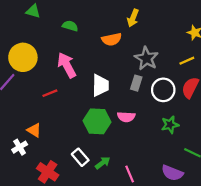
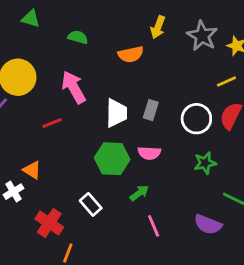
gray star: (146, 58) -> (202, 36), moved
gray rectangle: (136, 83) -> (151, 110), moved
green arrow: (103, 163) -> (139, 193), moved

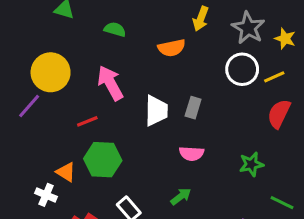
white circle: (196, 119) -> (242, 69), moved
green hexagon: (112, 159) -> (103, 160), moved
white cross: (14, 192) -> (46, 195), turned -36

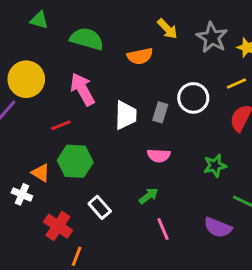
yellow arrow: (201, 19) -> (167, 29), turned -65
green semicircle: (115, 29) -> (87, 39), size x1.6
white circle: (242, 69) -> (193, 98), moved

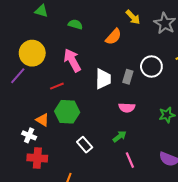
green semicircle: (87, 39) -> (75, 24), size x0.6
orange semicircle: (140, 56) -> (113, 37), turned -36
red cross: (58, 226) -> (37, 158), moved, turned -30

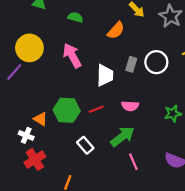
gray rectangle: (128, 77) -> (131, 64), moved
red line: (57, 86) -> (96, 109), moved
green arrow: (120, 136) -> (122, 137), size x1.6
red cross: (37, 158) -> (35, 159), turned -36

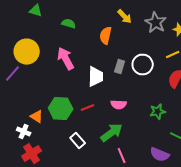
orange semicircle: (116, 30) -> (106, 36), turned 150

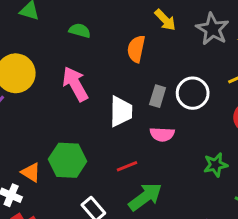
pink semicircle: (119, 105) -> (162, 134), moved
red line: (88, 108) -> (127, 166), moved

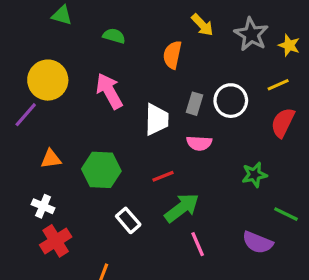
orange triangle: (31, 172) -> (51, 159), moved, turned -40

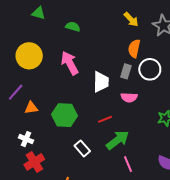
orange semicircle: (172, 55) -> (134, 49), moved
purple line: (26, 115) -> (16, 92), moved

